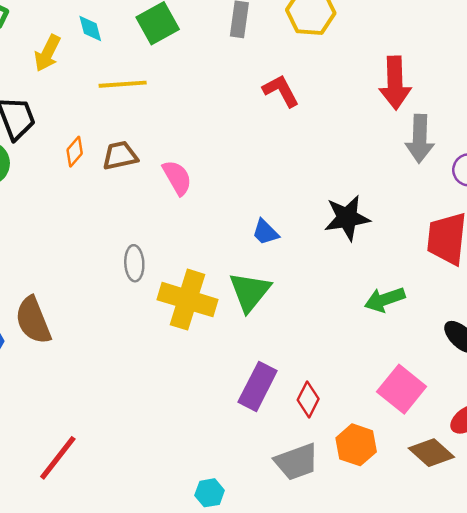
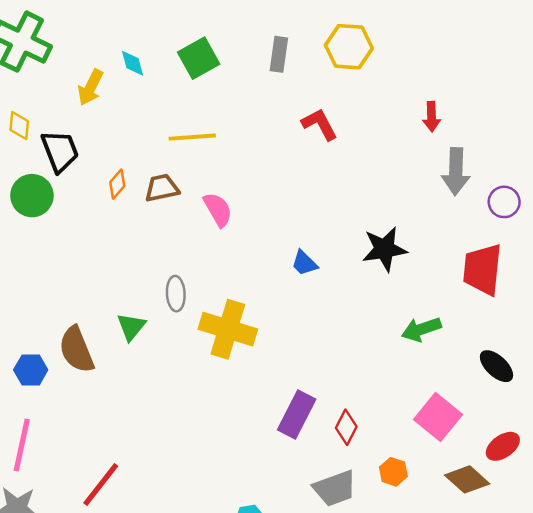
red arrow: (395, 83) -> (432, 117), size x0.6
yellow line: (123, 84) -> (192, 137), moved
green triangle: (250, 292) -> (131, 327), moved, size x0.7
orange hexagon: (356, 445) -> (393, 472), size x0.7

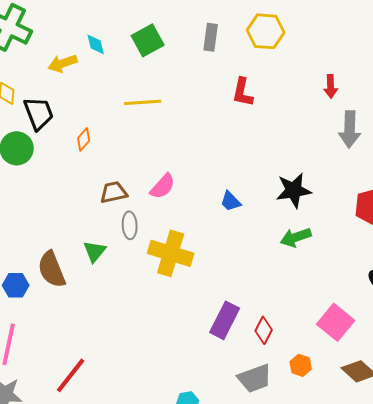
yellow arrow: (90, 87) -> (63, 63), turned 44
red L-shape: (320, 124) -> (243, 92), turned -140
brown trapezoid: (162, 188) -> (114, 192), moved
pink semicircle: (218, 210) -> (163, 186), moved, turned 72
green arrow: (421, 329) -> (296, 237), moved

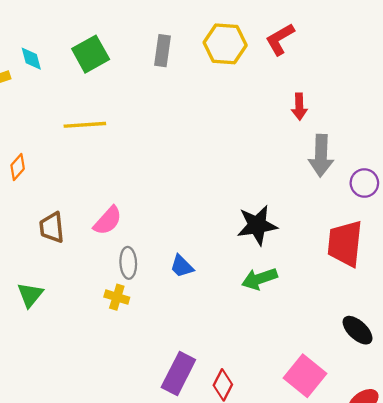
red L-shape: (243, 92) -> (280, 39), moved, turned 48
brown trapezoid: (114, 192) -> (52, 227), turned -84
blue trapezoid: (231, 201) -> (182, 266), moved
gray ellipse: (130, 225) -> (128, 263), moved
yellow cross: (171, 253) -> (117, 297), size x0.5

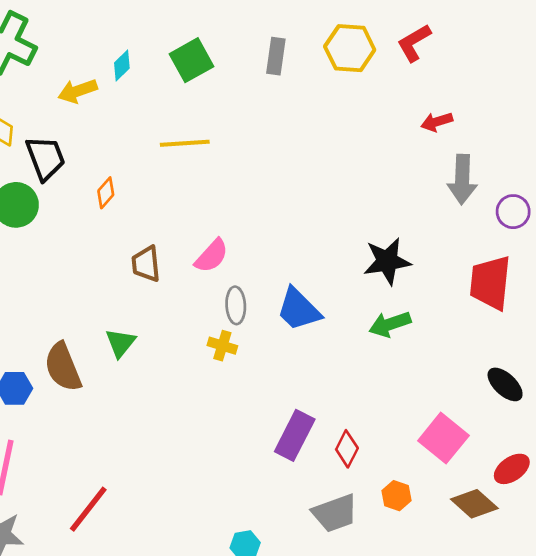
cyan diamond: (31, 59) -> (122, 66), turned 60
red arrow: (299, 107) -> (437, 122), turned 75
blue trapezoid: (182, 266) -> (299, 309), size x1.6

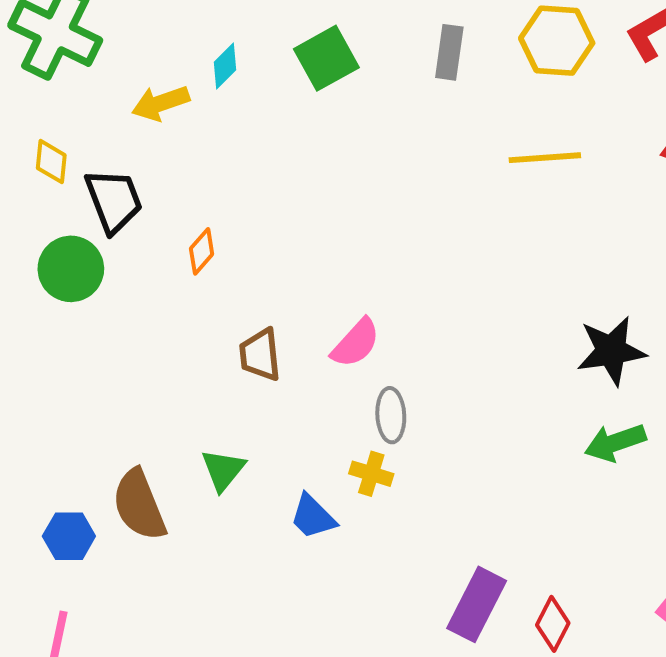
yellow line: (185, 143) -> (545, 158), moved
blue trapezoid: (299, 309) -> (313, 517), moved, size x0.7

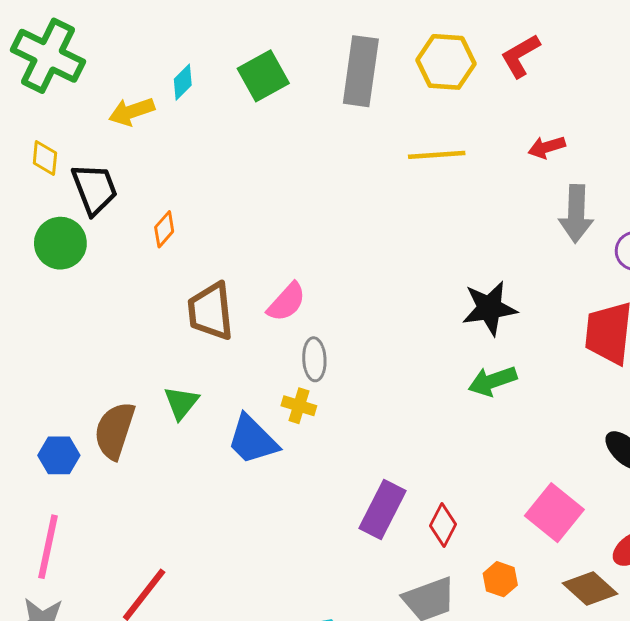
gray rectangle: (449, 52) -> (361, 71), size x1.6
brown trapezoid: (260, 355) -> (211, 311), size x1.4
brown semicircle: (139, 505) -> (115, 431), turned 40
blue trapezoid: (313, 517) -> (252, 440), size x1.4

